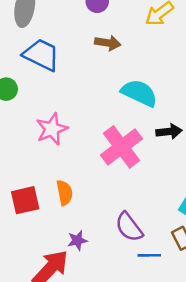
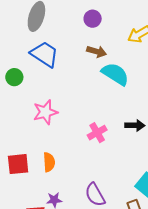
cyan semicircle: (139, 93) -> (115, 74), moved
pink cross: (122, 147) -> (97, 133), size x0.6

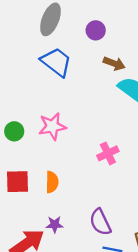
purple circle: (93, 19) -> (96, 30), moved
green circle: (14, 77) -> (14, 131), moved

